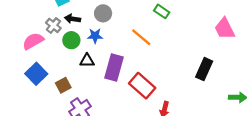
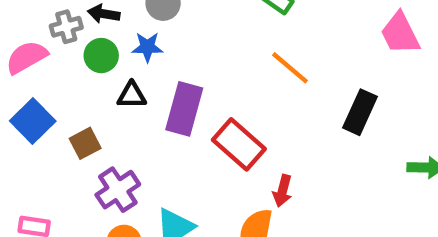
gray cross: (53, 25) -> (66, 27), turned 35
orange line: (141, 37) -> (290, 68), moved

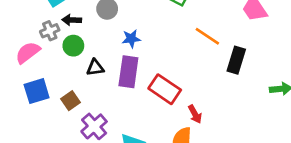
blue star: (147, 47) -> (131, 39), moved
orange line: (290, 68) -> (207, 36), moved
blue square: (33, 121) -> (37, 91), turned 35
red arrow: (283, 191) -> (195, 114), turned -36

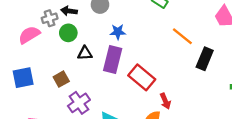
blue square: (37, 91) -> (23, 78), moved

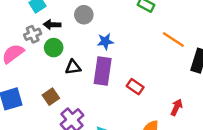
red rectangle: (142, 77) -> (135, 87), size x0.6
red arrow: (165, 101) -> (177, 107), moved, turned -126

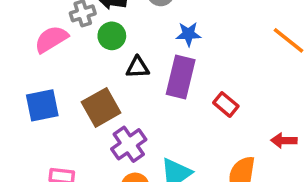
brown square: (51, 97) -> (101, 107), size x1.5
red arrow: (177, 107) -> (284, 140), turned -119

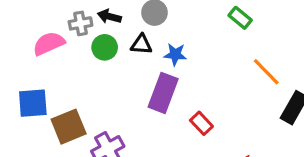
black triangle: (138, 67) -> (141, 44), moved
brown square: (101, 107) -> (69, 127), moved

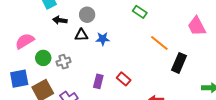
gray cross: (81, 23) -> (64, 62), moved
green circle: (105, 47) -> (43, 58), moved
purple rectangle: (163, 93) -> (98, 81), moved, size x0.6

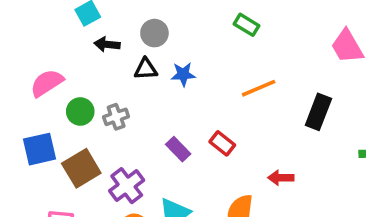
orange line: (159, 43) -> (259, 88), moved, turned -60
purple rectangle: (98, 81) -> (178, 149), turned -56

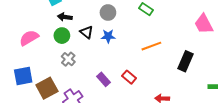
gray circle: (154, 33) -> (108, 13), moved
black triangle: (146, 69) -> (87, 32), turned 40
green circle: (80, 111) -> (62, 36), moved
gray cross: (116, 117) -> (68, 59), turned -32

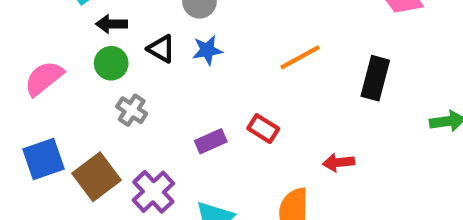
purple rectangle: (103, 79) -> (211, 141), turned -64

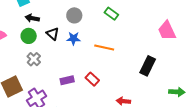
orange line: (300, 57) -> (104, 47), moved, turned 30

